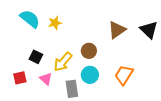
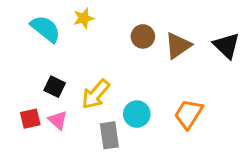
yellow star: (55, 23) -> (84, 18), moved
brown circle: (89, 51) -> (143, 36), moved
pink triangle: (46, 79) -> (58, 120), moved

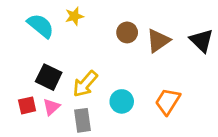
black square: (55, 87) -> (49, 77), size x1.4
pink triangle: (58, 120) -> (51, 107), turned 36
gray rectangle: (109, 135) -> (82, 120), moved

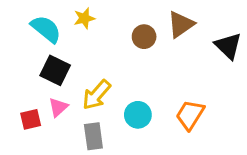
brown triangle: (158, 41) -> (181, 24), moved
black square: (49, 77) -> (55, 70), moved
pink triangle: (51, 107) -> (58, 107), moved

